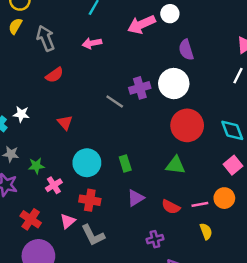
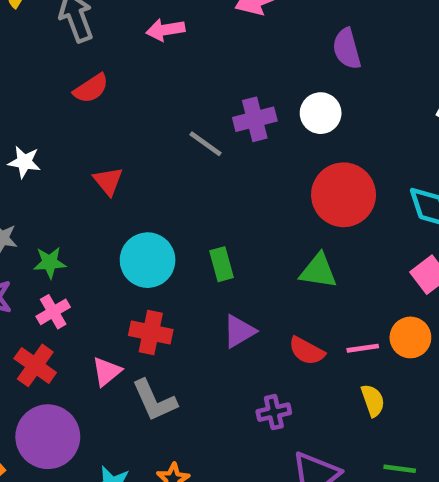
white circle: (174, 84) -> (321, 113), size x0.7
pink cross: (54, 185) -> (53, 312), moved

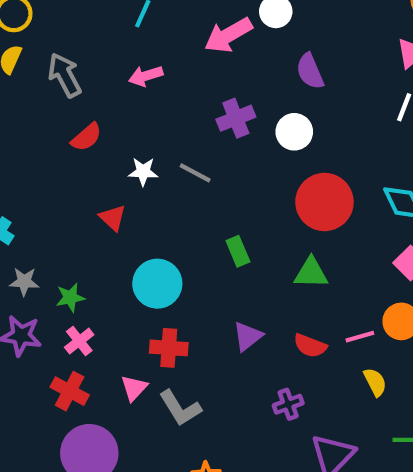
purple cross: (255, 119) -> (236, 118), moved
white star: (24, 162) -> (143, 172), moved
green rectangle: (221, 264) -> (238, 251), moved

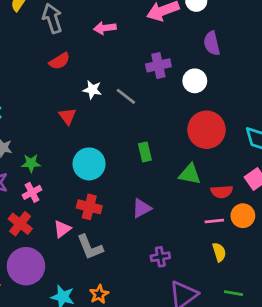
red semicircle: (310, 346) -> (222, 192), moved, turned -35

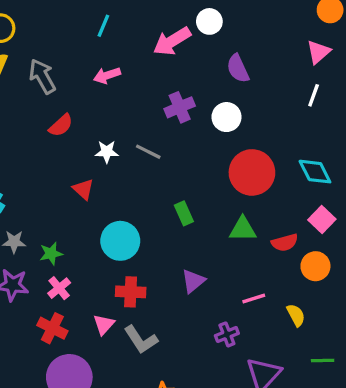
pink line: (214, 221) -> (254, 299), moved

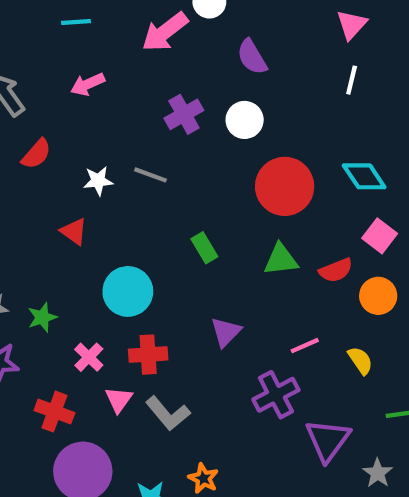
cyan line: (103, 26) -> (76, 22), turned 70
pink cross: (59, 288) -> (89, 357), moved
purple cross: (227, 334) -> (276, 395), size x1.5

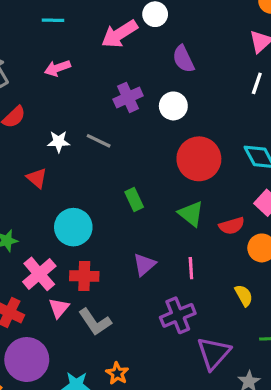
green triangle: (281, 260) -> (191, 214), turned 40
pink line: (305, 346) -> (191, 268), moved, turned -75
pink cross: (89, 357) -> (39, 274), size x1.5

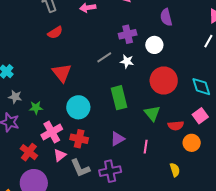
gray line: (99, 141) -> (104, 57), turned -70
white star: (59, 142) -> (127, 61), moved
red triangle: (37, 178) -> (62, 73), size x1.5
green rectangle: (134, 200) -> (119, 98), size x1.6
purple cross: (178, 315) -> (110, 171), moved

